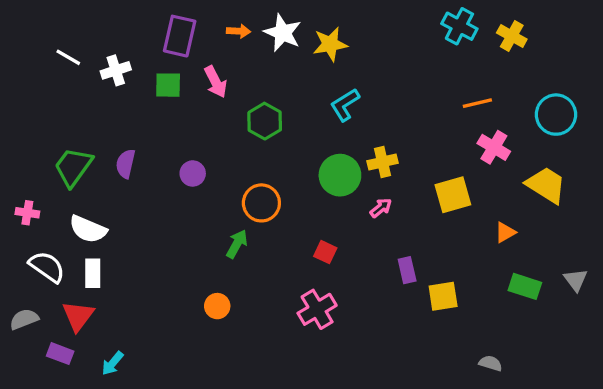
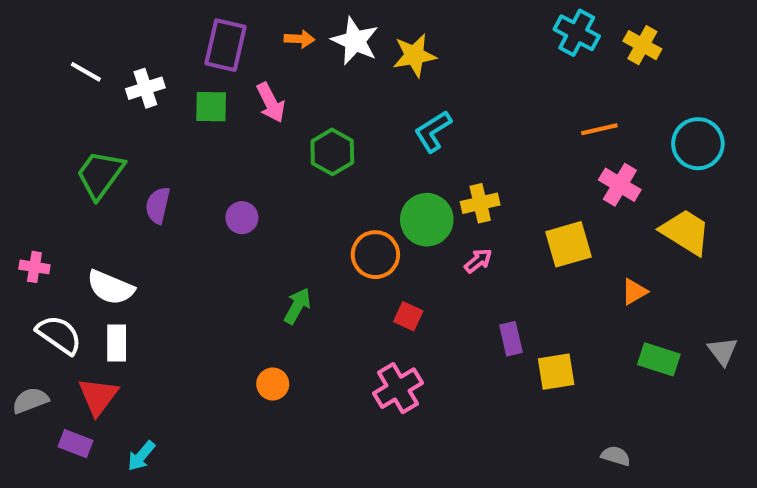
green trapezoid: (73, 167) -> (100, 174), moved
orange circle: (261, 203) -> (375, 255), moved

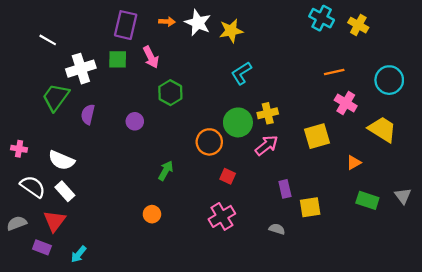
white cross: (145, 88) -> (81, 69), moved, size x1.4
green hexagon: (332, 152) -> (170, 93), moved
pink arrow: (478, 261) -> (267, 145), size x1.5
white rectangle: (117, 343) -> (65, 191), turned -42
gray semicircle: (616, 456) -> (277, 229), moved

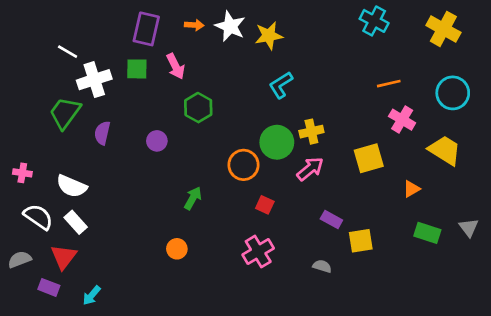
yellow cross: (358, 25) -> (443, 29), moved, size x1.4
white line: (48, 40) -> (68, 52), moved
purple rectangle: (285, 189) -> (331, 220), turned -48

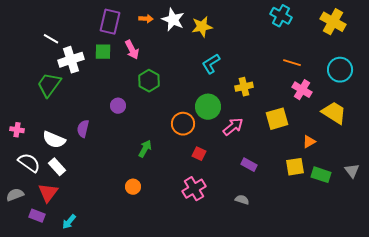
orange line: (389, 84) -> (292, 63), turned 30
yellow cross: (311, 132) -> (244, 87), moved
purple semicircle: (102, 133) -> (83, 129), moved
yellow square: (361, 241) -> (295, 167), moved

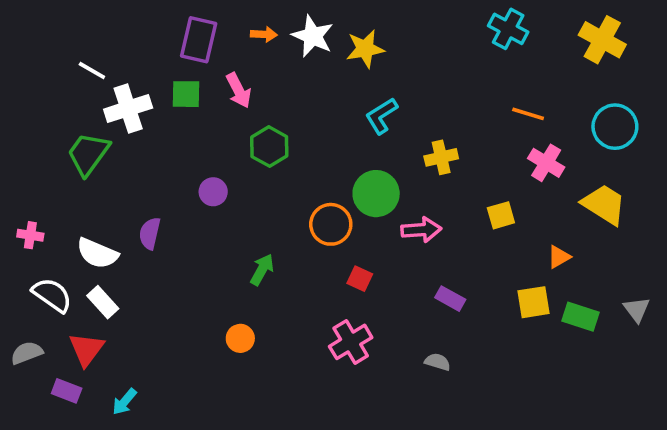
yellow square: (277, 119) -> (501, 215), size x0.7
pink arrow: (233, 127) -> (421, 230), turned 35

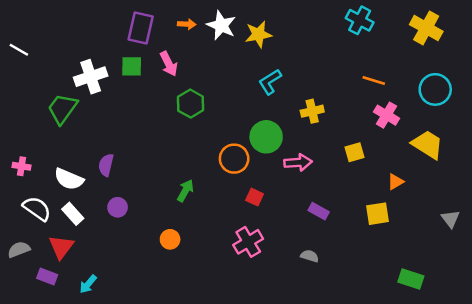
white line: (92, 71) -> (19, 50), moved
purple circle: (213, 192) -> (118, 207), moved
green rectangle: (581, 317) -> (411, 279), moved

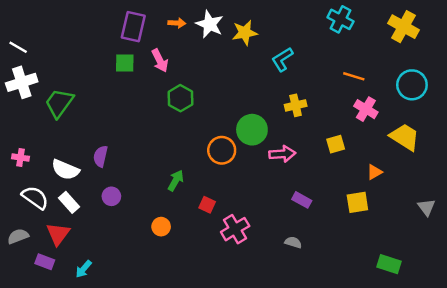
white cross: (91, 77) -> (22, 82), moved
cyan L-shape: (270, 82) -> (282, 59), moved
red square: (255, 197) -> (207, 205), moved

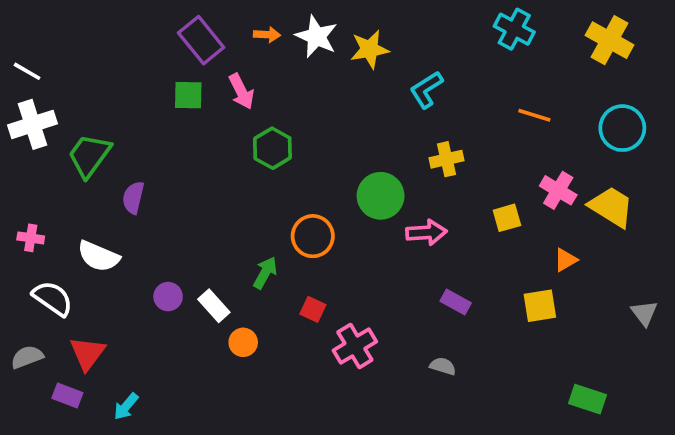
purple rectangle: (133, 27) -> (201, 40), turned -52
pink cross: (366, 109) -> (558, 190), moved
orange circle: (222, 150) -> (313, 236), moved
purple semicircle: (100, 156) -> (133, 198), moved
white rectangle: (69, 202) -> (214, 306), moved

